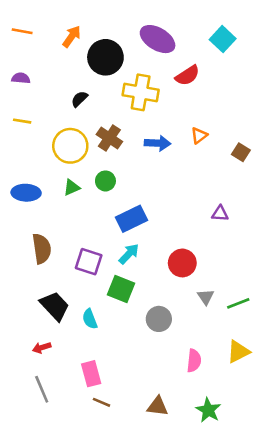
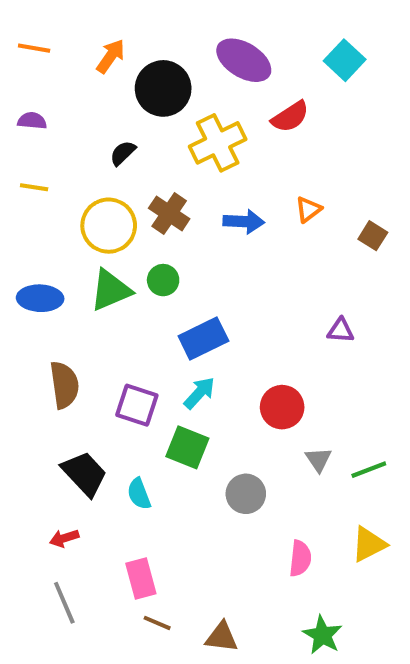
yellow cross: (141, 92) -> (218, 143), turned -36
green triangle: (72, 187) -> (111, 290), size x1.6
brown triangle: (158, 406) -> (222, 637), moved

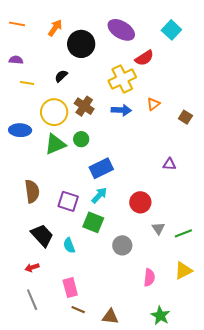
yellow cross: (218, 143) -> (122, 79), moved
yellow line: (34, 187) -> (27, 83), moved
blue ellipse: (40, 298) -> (20, 130), moved

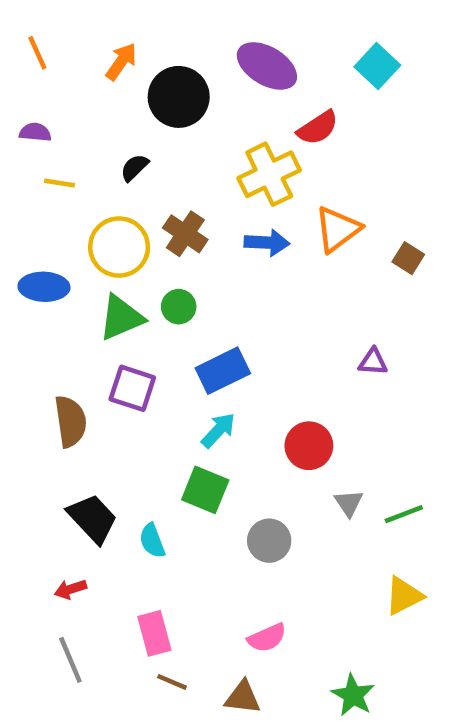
orange line: (17, 24) -> (37, 53), turned 56
orange triangle: (153, 104) -> (338, 229), size x1.6
purple square: (68, 201) -> (132, 388), moved
pink semicircle: (149, 278) -> (267, 638), moved, turned 60

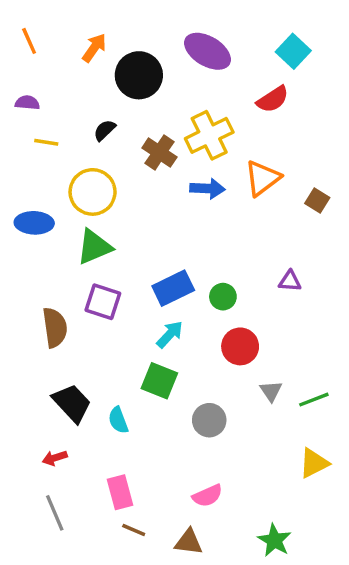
red semicircle: (318, 128) -> (273, 99), moved
brown cross: (185, 234) -> (159, 152), moved
green circle: (179, 307) -> (223, 297), moved

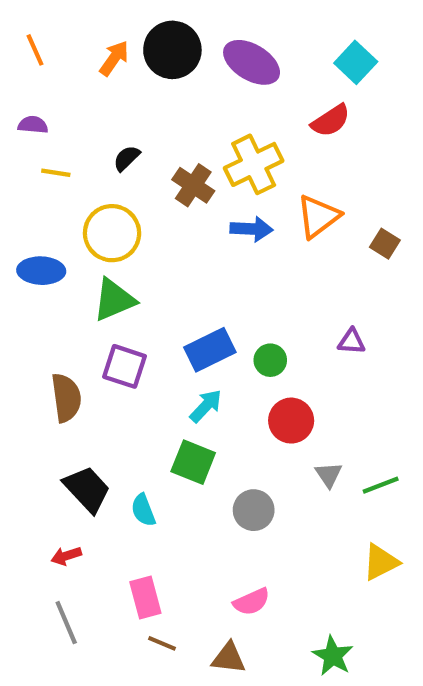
black circle: (139, 75) -> (172, 50), moved

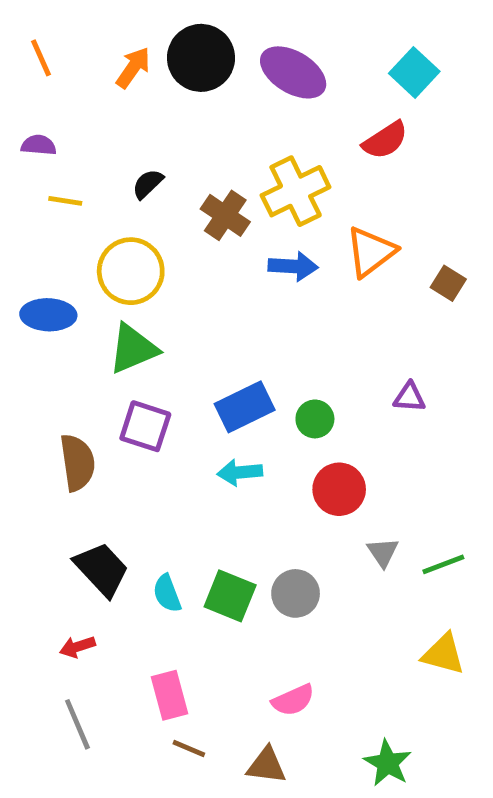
cyan arrow: (206, 406) -> (240, 472), turned -138
green square: (193, 462) -> (230, 596), moved
yellow triangle: (381, 562) -> (443, 654), turned 42

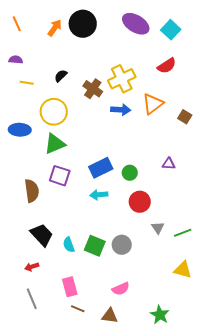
purple ellipse: (293, 72) -> (136, 24), moved
red semicircle: (385, 140) -> (167, 66), moved

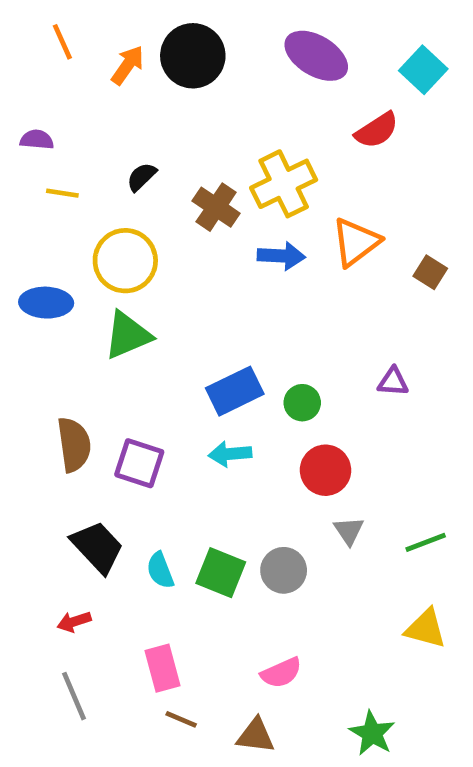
orange line: (17, 24) -> (62, 42), moved
cyan square: (171, 30) -> (423, 70), moved
red semicircle: (167, 66) -> (377, 130), moved
purple square: (60, 176) -> (139, 463), moved
gray triangle: (158, 228) -> (349, 531), moved

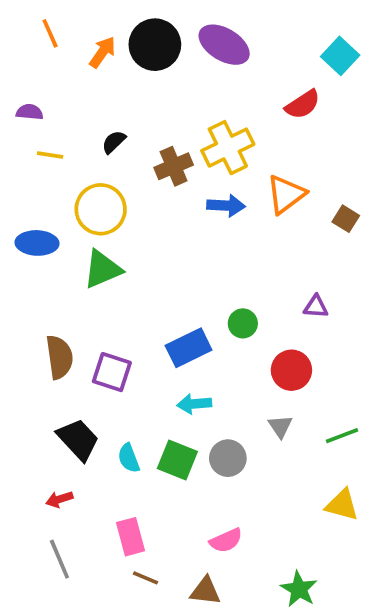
purple ellipse: (316, 56) -> (224, 45), moved
brown cross: (216, 207) -> (174, 166), turned 33
blue rectangle: (235, 391) -> (189, 348), moved
cyan arrow: (230, 454) -> (194, 404), moved
red circle: (326, 470) -> (291, 370), moved

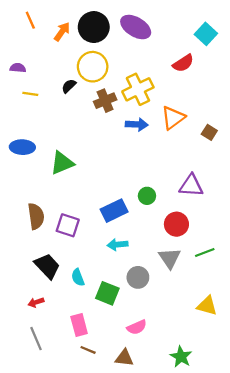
yellow circle: (101, 209) -> (93, 67), moved
purple triangle: (316, 307) -> (191, 186), size x1.6
gray triangle: (280, 426) -> (170, 258), size x1.5
green line: (342, 436) -> (205, 252), moved
green square: (177, 460) -> (107, 293), moved

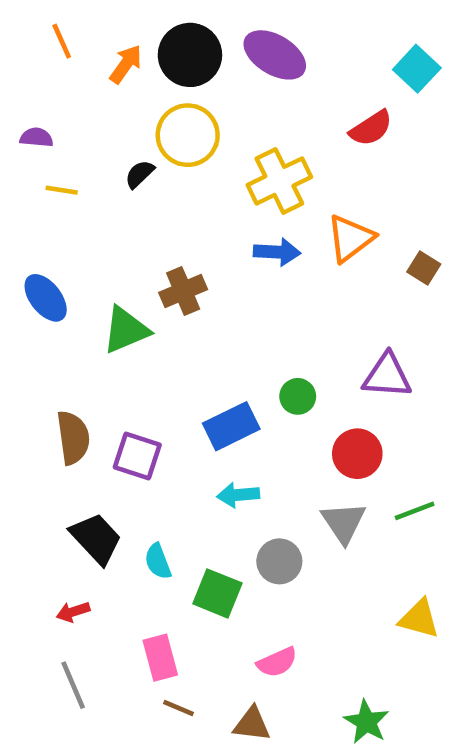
brown cross: (105, 101) -> (183, 291), moved
blue ellipse: (22, 147) -> (46, 298), turned 50

